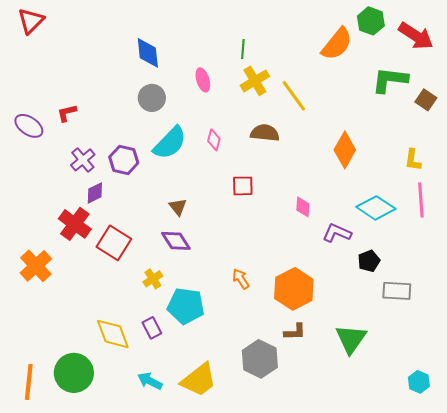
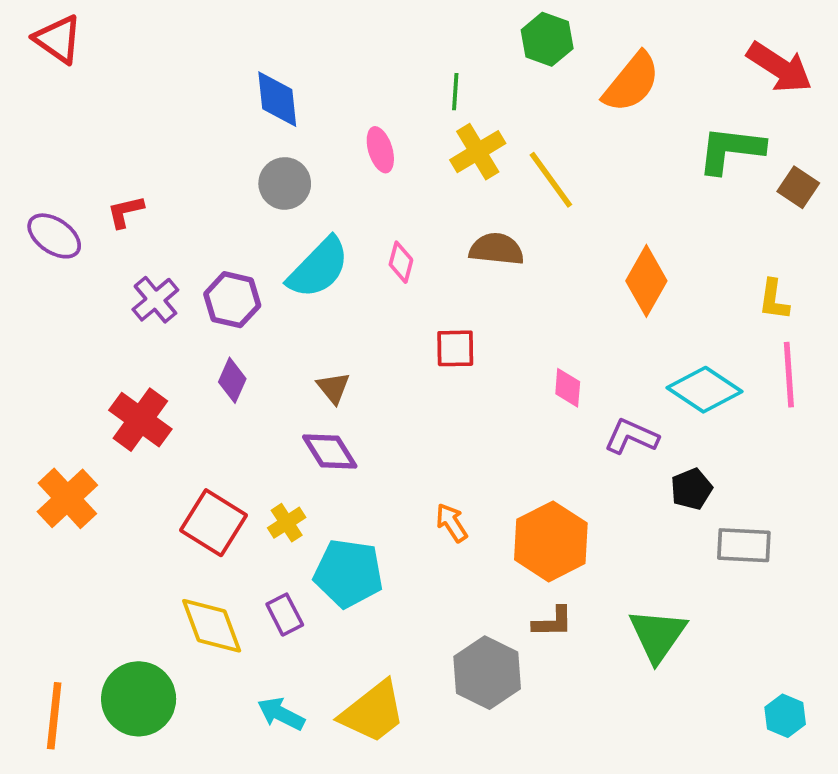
red triangle: (31, 21) -> (58, 39), turned -40
green hexagon: (371, 21) -> (547, 39), moved
purple diamond: (95, 193) -> (232, 380), moved, turned -40
red square: (114, 243) -> (214, 523), moved

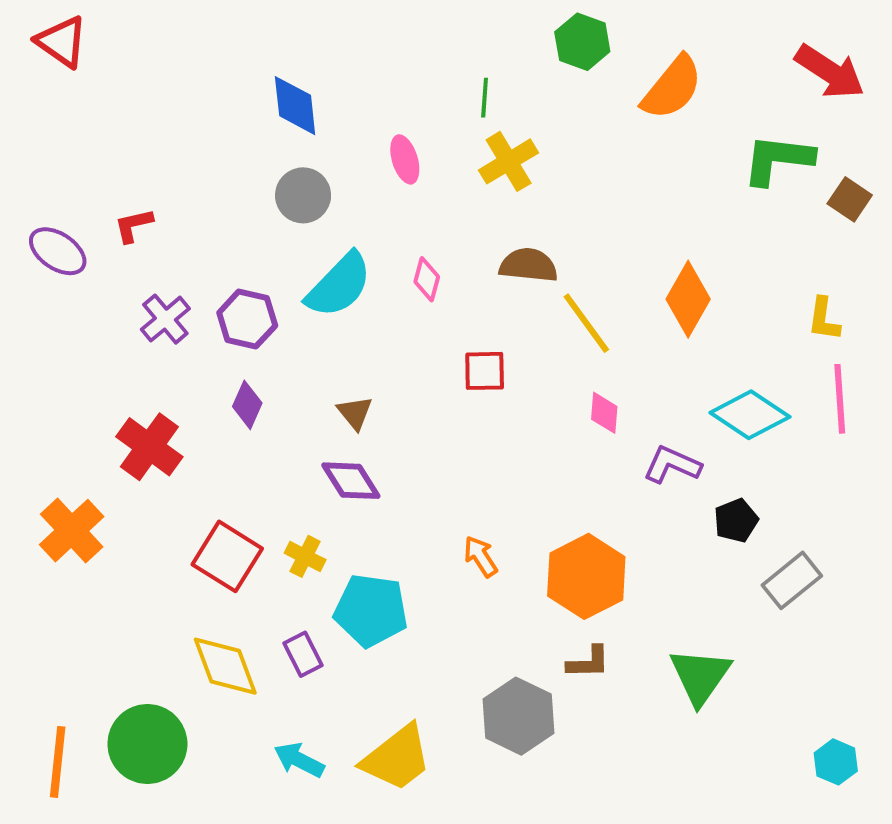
yellow line: (551, 180) -> (586, 323), moved
yellow cross: (287, 523) -> (305, 556), turned -30
gray rectangle: (744, 545) -> (792, 580), turned -42

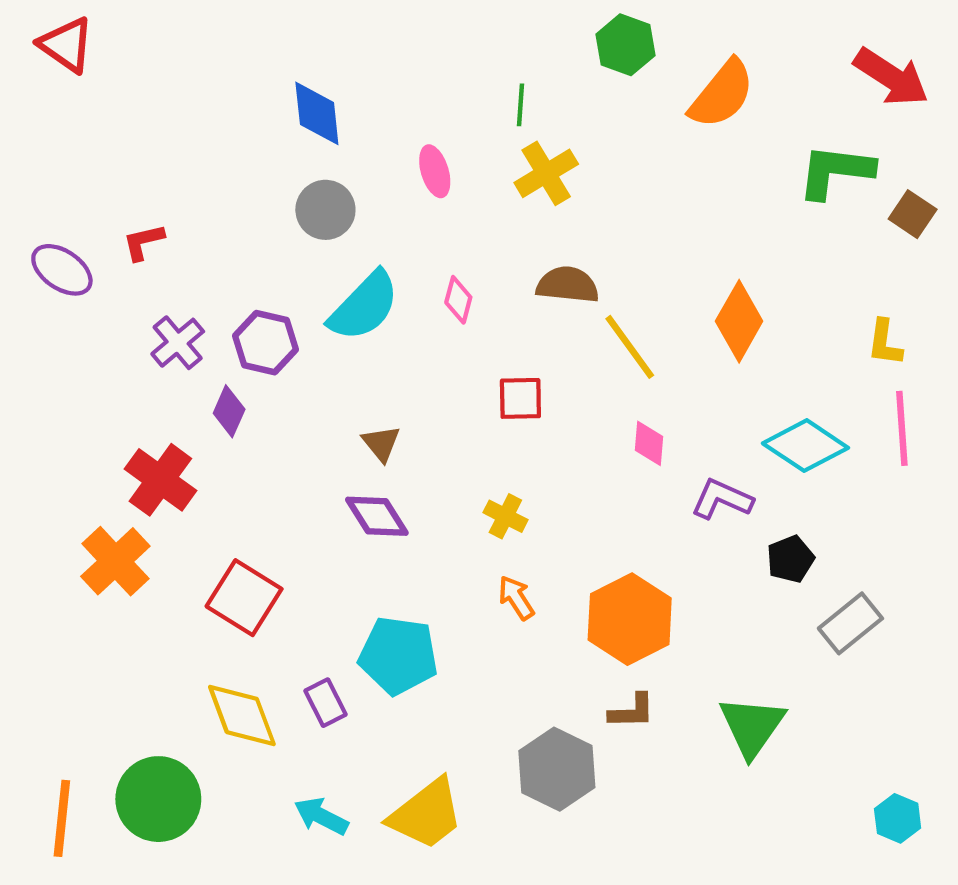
purple diamond: (247, 405) -> (229, 411), moved
orange cross: (72, 531) -> (115, 561), moved
yellow cross: (305, 556) -> (505, 516), moved

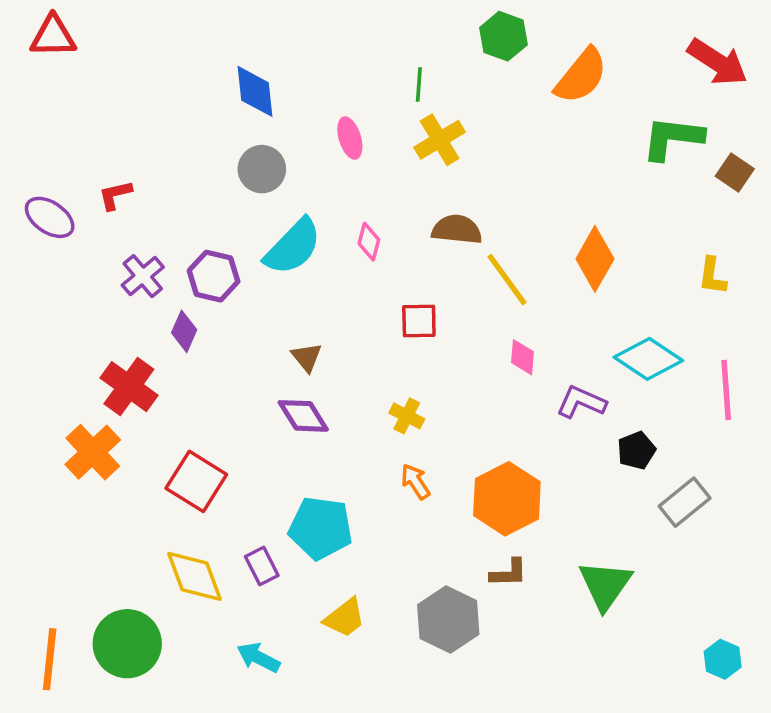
red triangle: (66, 45) -> (53, 36), turned -36
pink line: (902, 428) -> (726, 390), moved
yellow trapezoid: (426, 814) -> (345, 618), moved, size x0.7

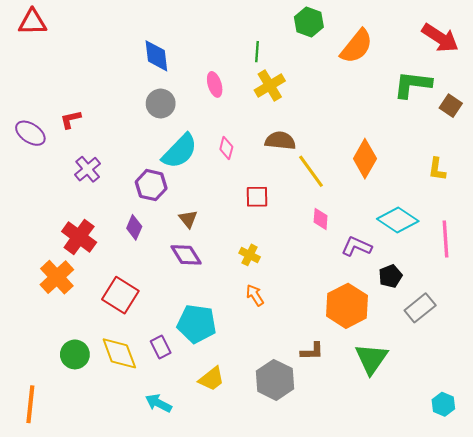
purple hexagon: (214, 276) -> (151, 185), moved
purple diamond: (184, 331) -> (134, 227), moved
orange hexagon: (507, 499) -> (347, 306), moved
green circle: (127, 644) -> (75, 354), moved, size x0.7

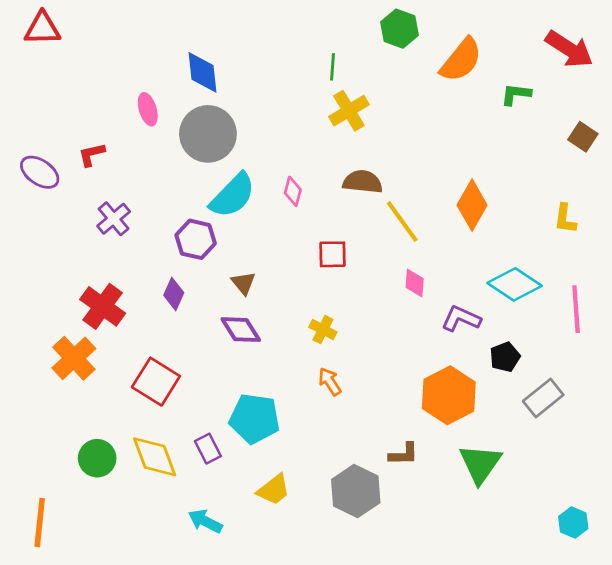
pink ellipse: (215, 84) -> (148, 109), moved
green L-shape: (413, 84) -> (516, 94), moved, size x0.6
gray circle: (161, 104) -> (208, 134), size x1.5

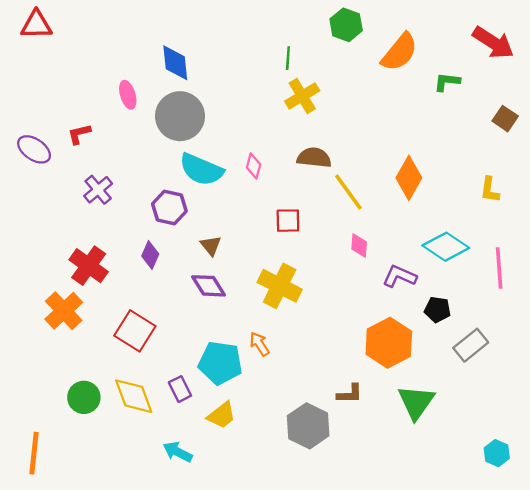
cyan semicircle: (233, 195) -> (201, 170), turned 69
yellow cross: (323, 330) -> (280, 286), size x1.8
black pentagon: (505, 357) -> (437, 310), turned 30
orange arrow: (330, 382) -> (259, 344), moved
yellow trapezoid: (274, 490) -> (222, 415), moved

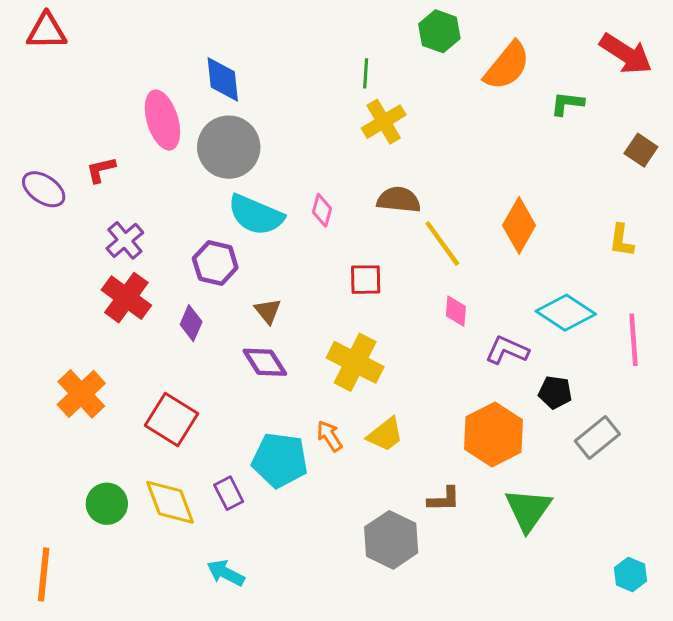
pink ellipse: (128, 95) -> (162, 120), size x1.6
red cross: (89, 266) -> (126, 298), moved
yellow trapezoid: (222, 415) -> (385, 434), moved

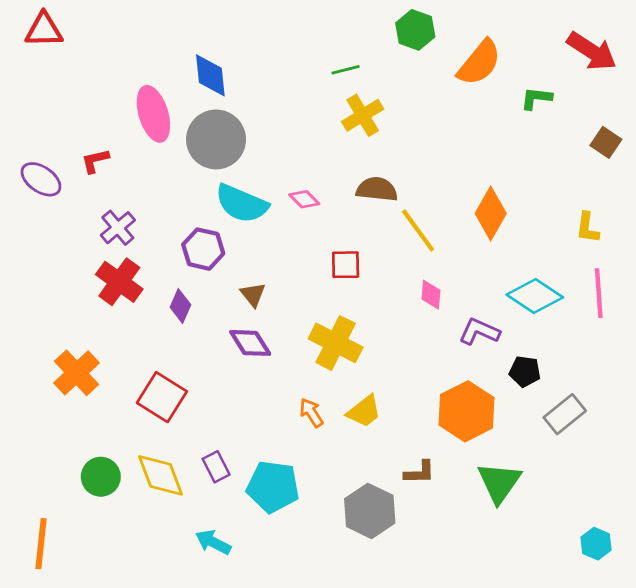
green line: (366, 73) -> (346, 70), turned 72
pink diamond: (322, 210) -> (304, 199), turned -60
pink line: (633, 340) -> (599, 293), moved
cyan pentagon: (280, 460) -> (273, 487), moved

